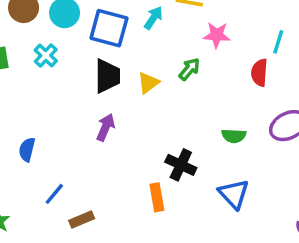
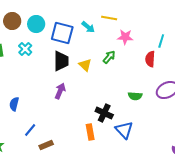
cyan arrow: (153, 18) -> (88, 27), turned 96
yellow triangle: (148, 83) -> (85, 65), turned -40
blue triangle: (234, 194) -> (124, 130), moved

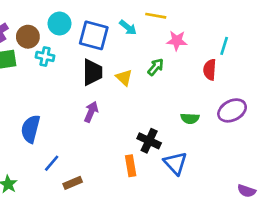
brown circle: (12, 21) -> (28, 37), moved
cyan cross: (25, 49) -> (45, 56), turned -32
blue semicircle: (14, 104) -> (31, 129), size x1.5

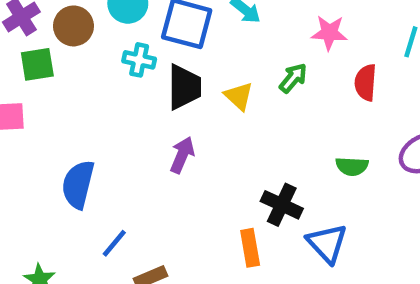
cyan cross: (45, 56) -> (139, 60), moved
red semicircle: (210, 70) -> (366, 83), moved

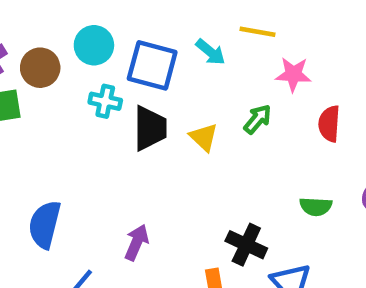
purple arrow: (182, 155) -> (137, 242), moved

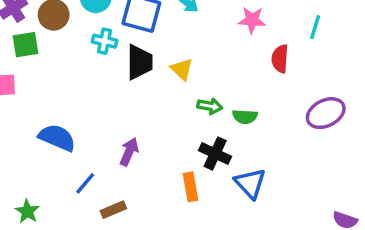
green arrow: (257, 119) -> (210, 106), moved, turned 60
green semicircle: (316, 207) -> (245, 117), moved
blue semicircle: (45, 225) -> (57, 138), turned 99

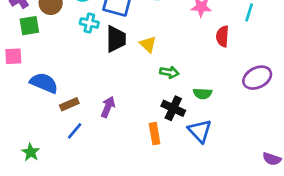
green semicircle: (245, 117) -> (203, 94), moved
blue semicircle: (57, 138) -> (44, 83), moved
brown rectangle: (113, 210) -> (69, 104), moved

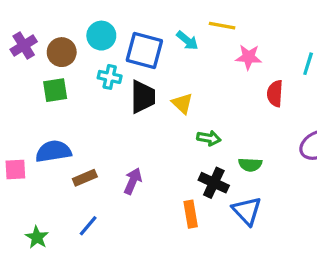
green square: (29, 26) -> (55, 90), moved
pink square: (13, 56) -> (15, 170), moved
blue semicircle: (44, 83) -> (53, 151), turned -32
blue line: (75, 131) -> (88, 226), moved

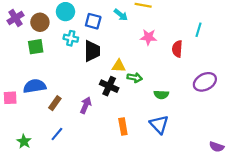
blue square: (144, 50) -> (93, 21), size x0.7
pink star: (249, 57) -> (148, 37), moved
yellow triangle: (182, 103) -> (119, 66), moved, turned -40
brown rectangle: (85, 178) -> (55, 103), turned -32
black cross: (214, 183) -> (109, 86), moved

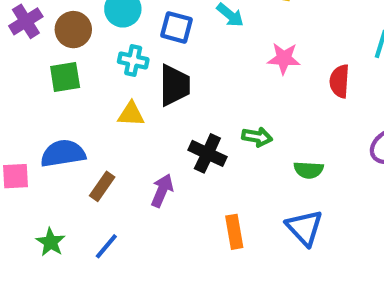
yellow triangle: (119, 66) -> (131, 114), moved
green star: (24, 141) -> (51, 242), moved

